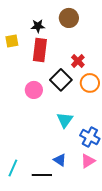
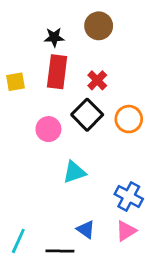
yellow square: (12, 41) -> (15, 82), moved
red cross: (78, 61) -> (97, 80), moved
cyan triangle: (65, 120) -> (74, 172), moved, turned 36

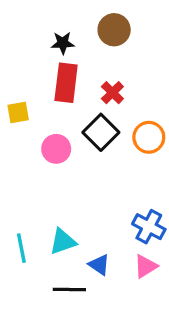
yellow square: (15, 82) -> (18, 112), moved
cyan triangle: (74, 172) -> (63, 242), moved
cyan line: (18, 241) -> (21, 248), moved, turned -35

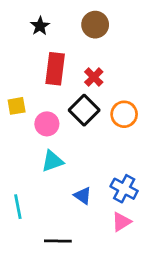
black star: (63, 43) -> (40, 26), moved, turned -30
yellow square: (18, 112) -> (17, 106), moved
cyan triangle: (63, 242) -> (52, 161), moved
blue triangle: (99, 265) -> (83, 196), moved

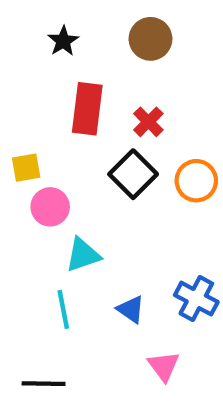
pink circle: (47, 124) -> (50, 207), moved
cyan line: (18, 207) -> (63, 309), moved
pink triangle: (121, 222) -> (164, 366), moved, turned -35
black line: (58, 241) -> (44, 384), moved

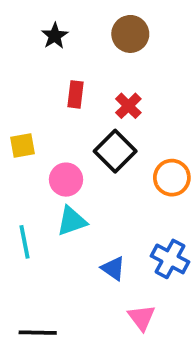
red rectangle: (87, 109) -> (75, 94), size x0.6
orange circle: (196, 181) -> (172, 178), moved
pink circle: (50, 207) -> (66, 180), moved
cyan line: (63, 309) -> (24, 242), moved

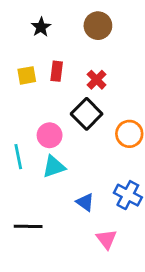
yellow square: (23, 145) -> (27, 75), moved
cyan line: (24, 242) -> (18, 157), moved
black line: (38, 333) -> (28, 226), moved

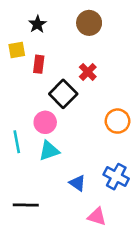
red rectangle: (57, 71) -> (39, 64), moved
yellow square: (27, 75) -> (17, 50), moved
black square: (87, 114) -> (63, 94), moved
pink triangle: (106, 239) -> (97, 217), turned -36

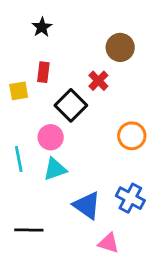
brown circle: (89, 23) -> (120, 47), moved
yellow square: (17, 50) -> (19, 91), moved
blue triangle: (77, 183) -> (87, 205), size x1.5

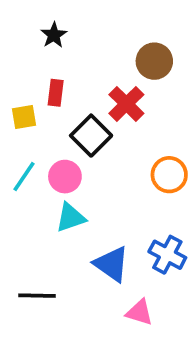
red cross: (98, 81) -> (126, 104), size x1.4
cyan line: (19, 159) -> (24, 177), moved, turned 45

